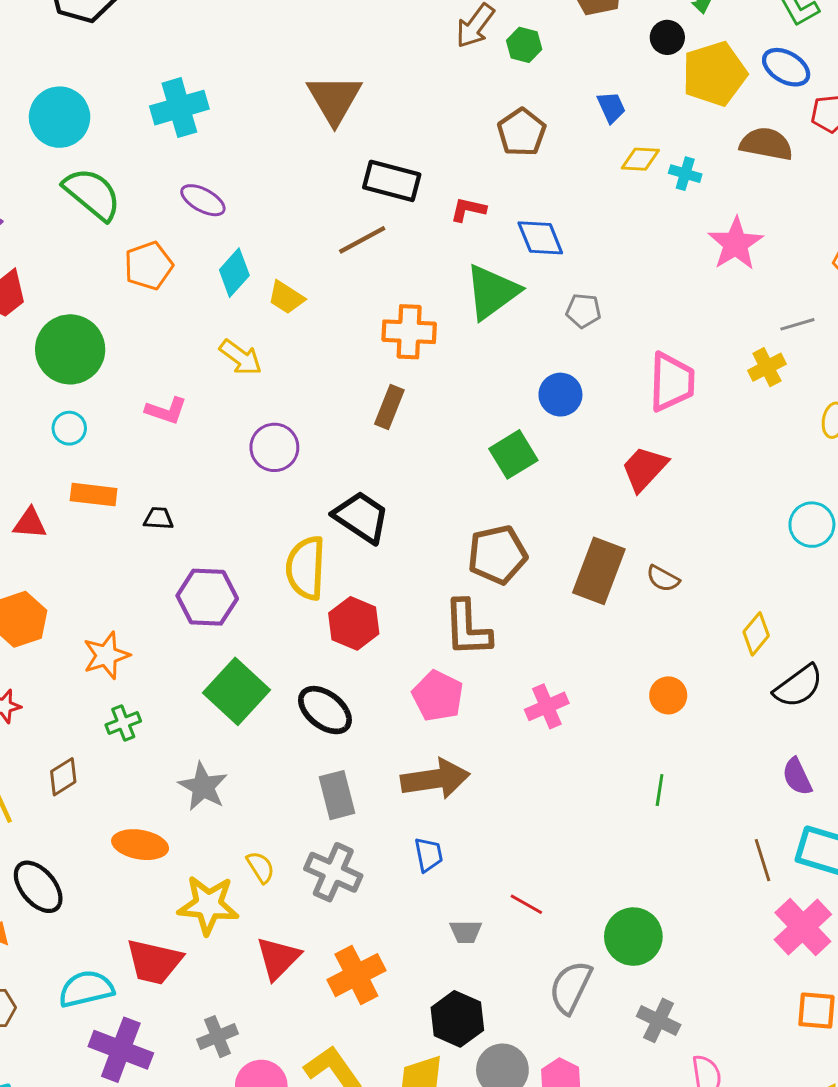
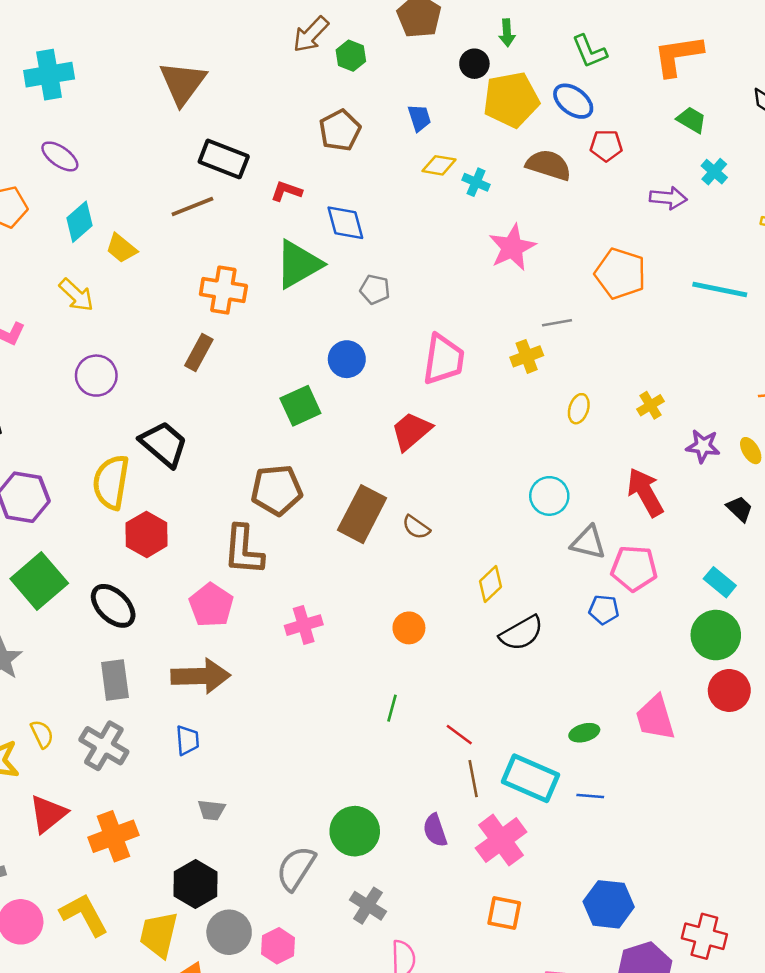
purple semicircle: (797, 777) -> (435, 830), moved
red line: (526, 904) -> (459, 735), moved

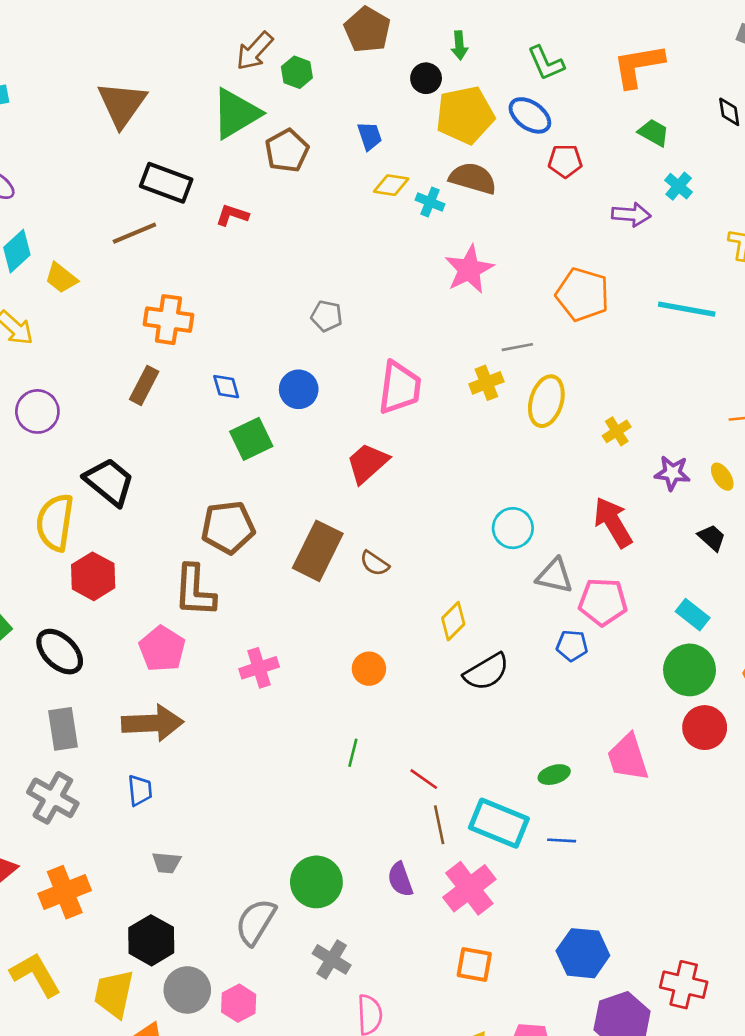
brown semicircle: (549, 165) -> (473, 178), moved
blue diamond: (345, 223) -> (226, 387), moved, size x0.7
green triangle: (298, 264) -> (236, 114), moved
yellow ellipse: (579, 409) -> (546, 401), moved, size x1.6

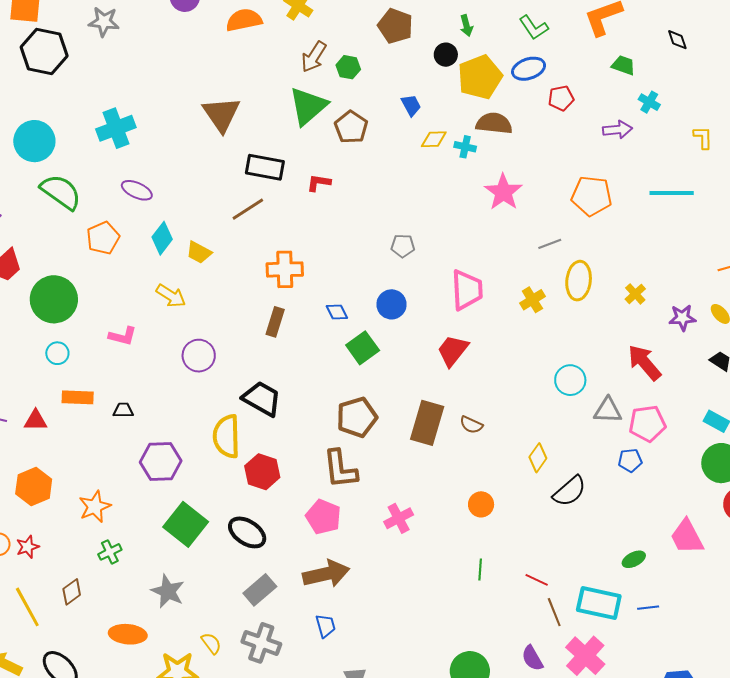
blue ellipse: (530, 115) -> (529, 69), turned -44
yellow cross: (486, 383) -> (532, 300), moved
gray rectangle: (63, 729) -> (260, 590), turned 68

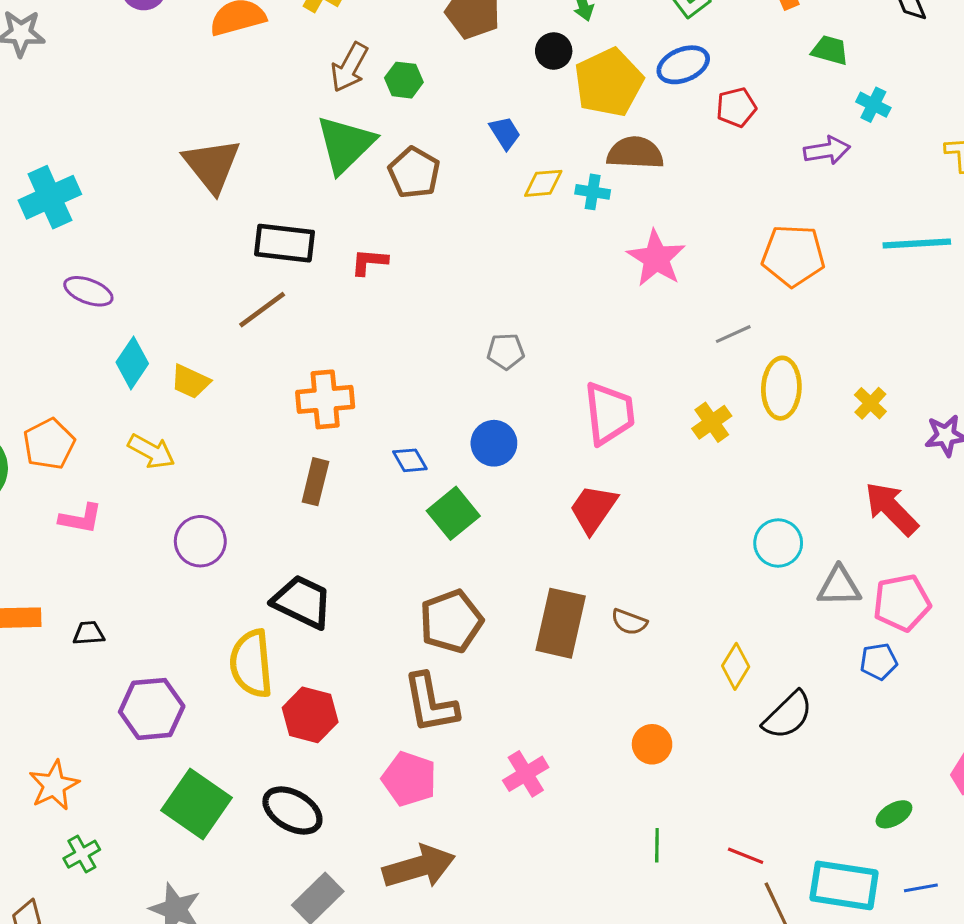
orange pentagon: (103, 238) -> (49, 444), moved

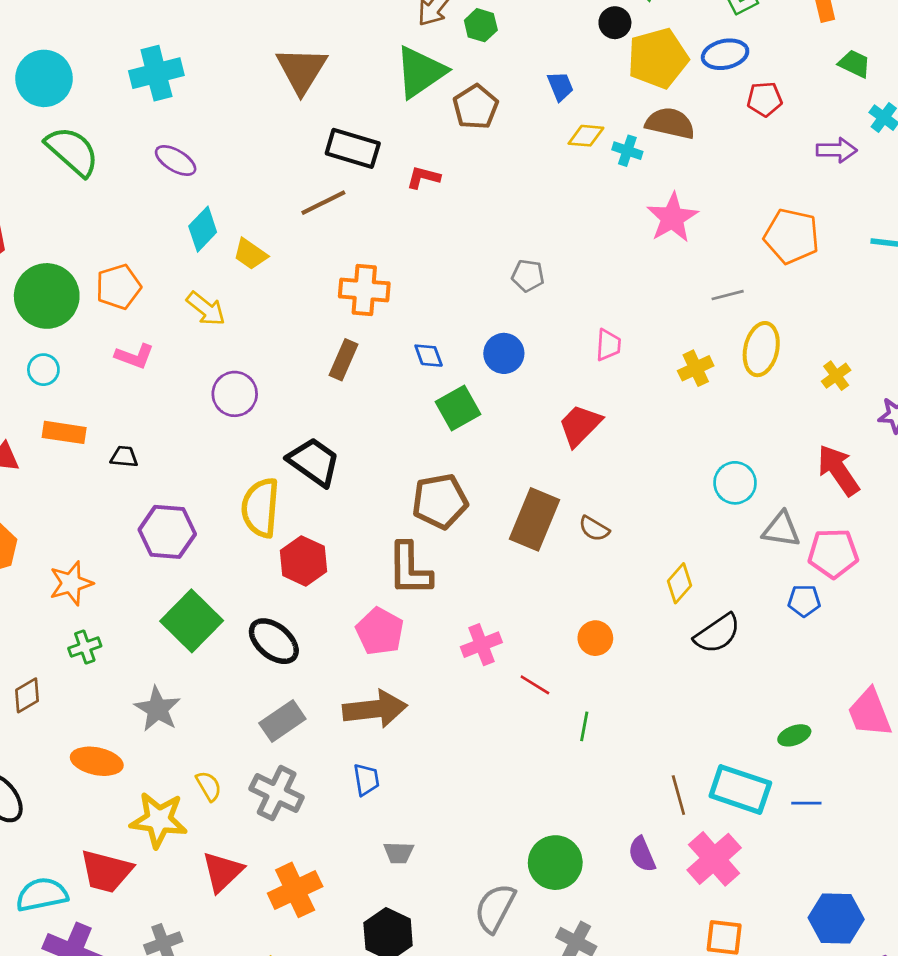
pink trapezoid: (609, 413) -> (608, 345), size x0.6
red line: (746, 856) -> (535, 685), moved

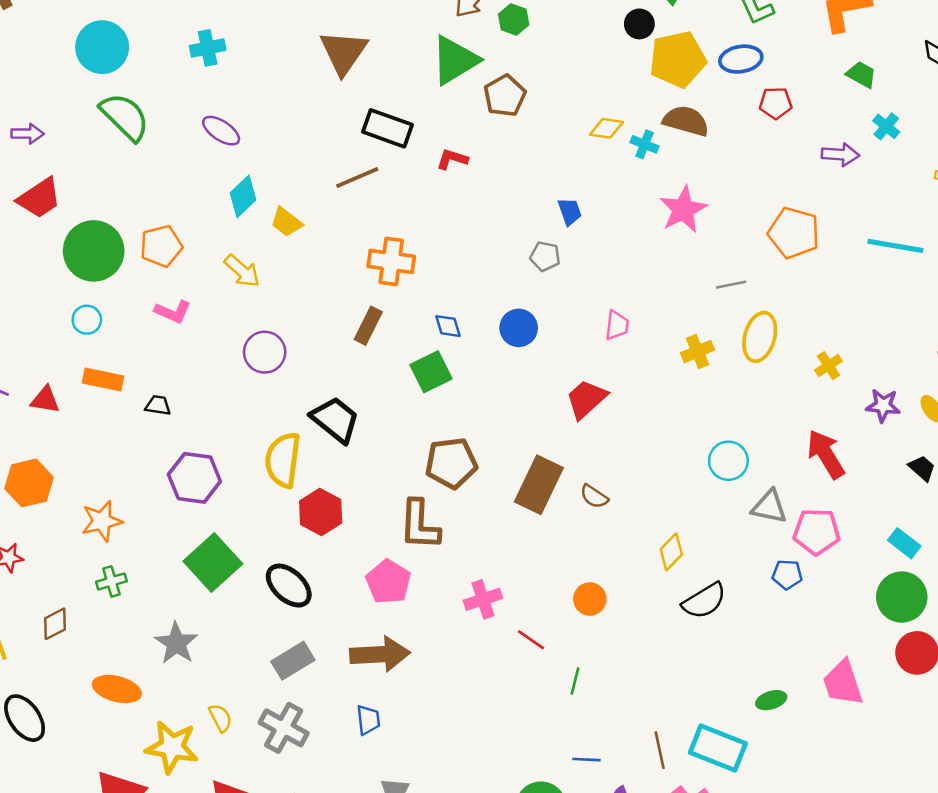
cyan cross: (156, 73) -> (208, 48), size x0.7
blue trapezoid: (560, 86) -> (570, 212), moved
green square: (458, 408) -> (431, 372), moved
blue line: (806, 803) -> (586, 760), moved

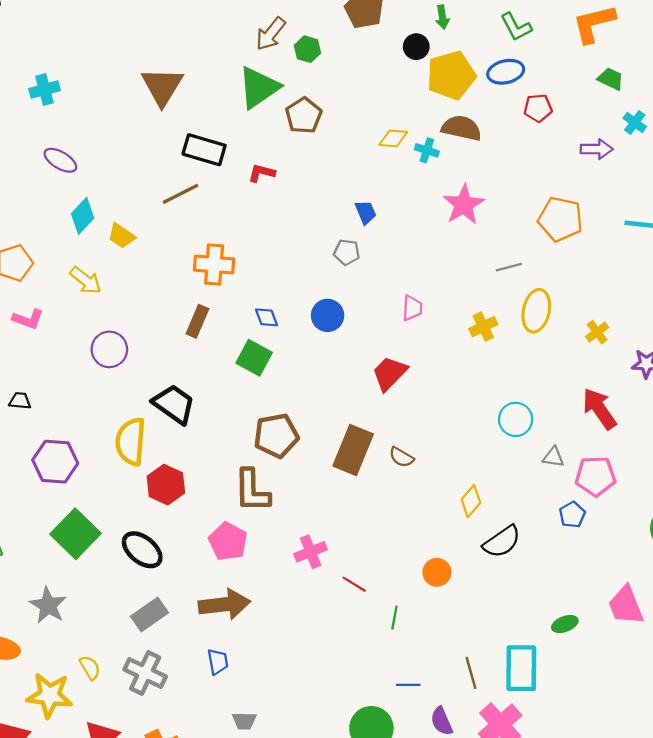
green square: (431, 372) -> (254, 358), turned -32
gray triangle: (769, 507) -> (553, 457), size x0.7
blue pentagon: (787, 575) -> (572, 515), turned -30
orange circle: (590, 599) -> (437, 572), moved
cyan rectangle: (718, 748) -> (521, 668), turned 72

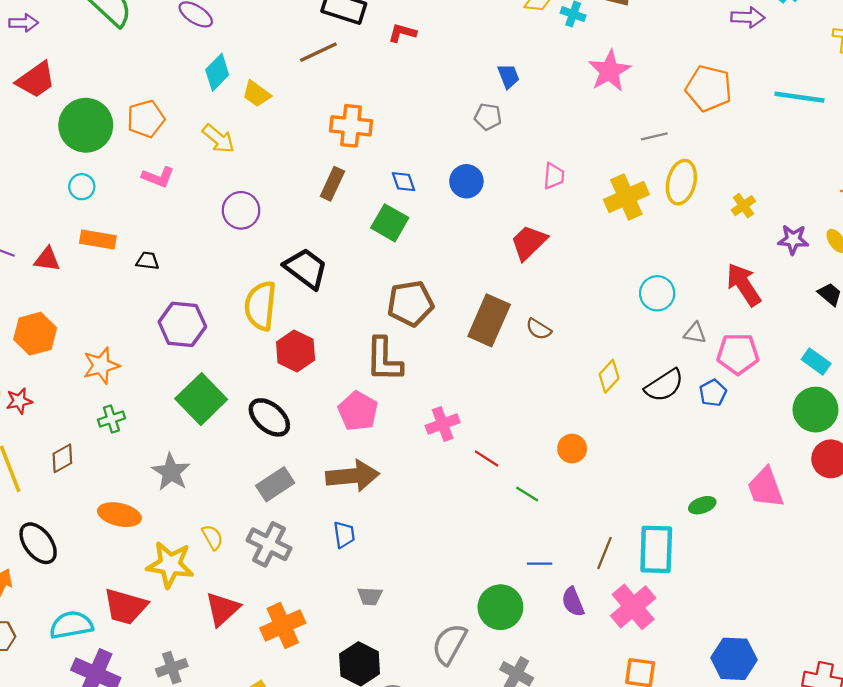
yellow cross: (483, 327) -> (626, 197), size x1.5
black semicircle: (502, 542) -> (664, 385), moved
green line: (394, 618) -> (527, 494), turned -70
brown line: (471, 673) -> (604, 553), turned 36

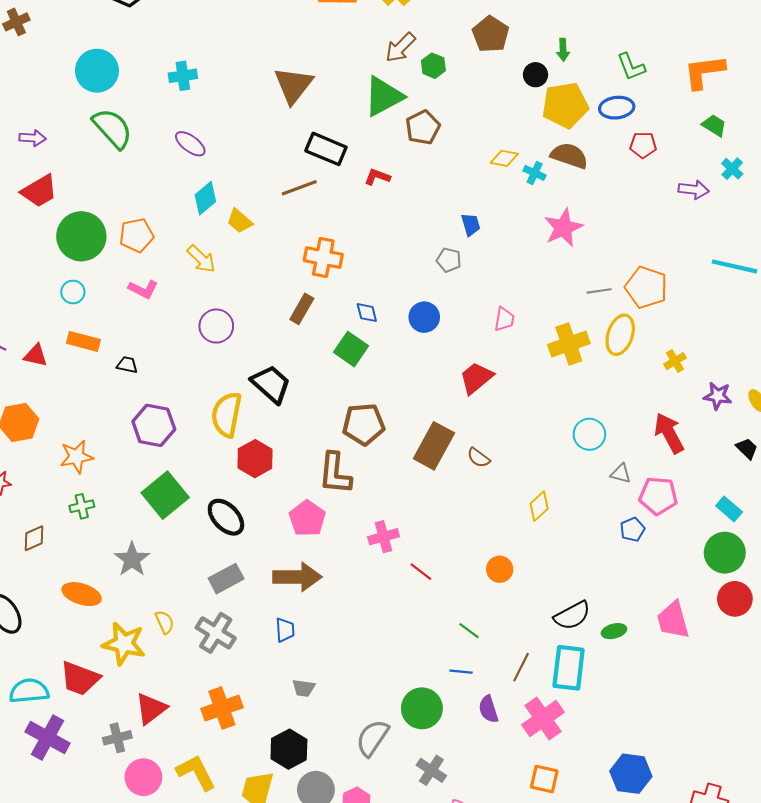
orange pentagon: (709, 88) -> (646, 287), moved
black semicircle: (664, 385) -> (572, 615), moved
green line: (527, 494) -> (469, 631), moved
red triangle: (222, 609) -> (151, 709), moved

